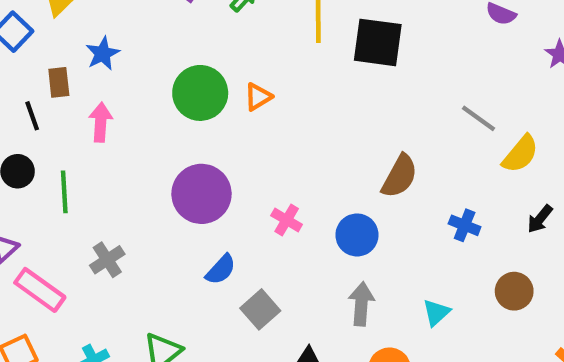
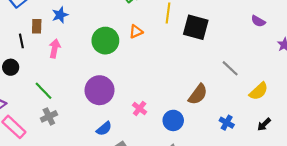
orange triangle: (258, 97) -> (136, 32), moved
gray line: (479, 118) -> (230, 68), moved
green line: (64, 192) -> (43, 91), moved, turned -48

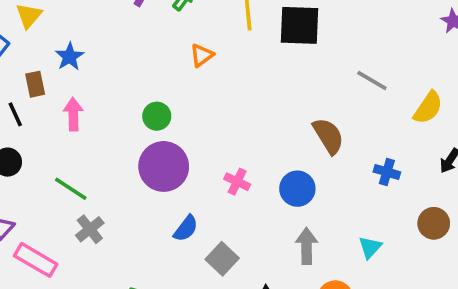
green circle: (105, 41) -> (157, 116), moved, size x0.6
brown semicircle: (198, 94) -> (328, 136), turned -55

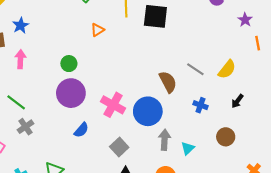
gray line: (372, 81) -> (195, 69), moved
pink cross: (237, 182) -> (113, 105), size x1.6
blue circle: (297, 189) -> (148, 111), size x1.4
gray arrow: (307, 246) -> (165, 140), moved
gray square: (222, 259) -> (119, 147), moved

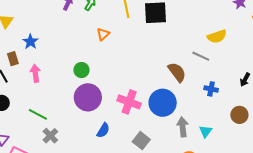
yellow semicircle: (227, 69) -> (217, 36), moved, turned 42

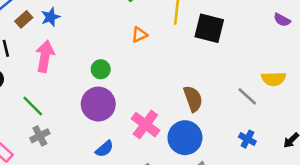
brown rectangle: (13, 59) -> (24, 19), moved, turned 48
brown semicircle: (177, 72) -> (193, 99), moved
pink arrow: (35, 73) -> (45, 56), size x1.4

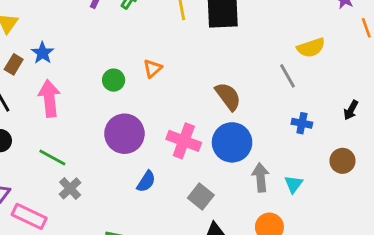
orange triangle: (139, 35) -> (153, 68), moved
green circle: (101, 69) -> (114, 80), moved
gray line: (247, 96) -> (288, 76), turned 35

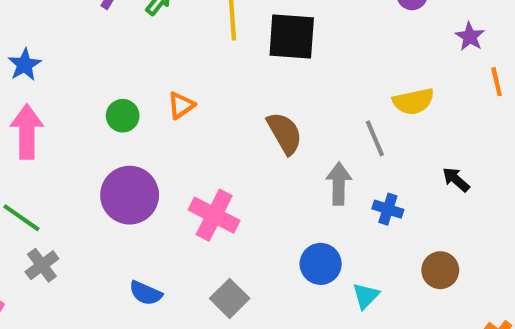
brown semicircle: (228, 96) -> (285, 133), moved
black arrow: (351, 110) -> (456, 180), moved, turned 96
blue circle: (232, 142) -> (321, 264), moved, size x0.7
gray arrow: (261, 177) -> (339, 184), moved
blue semicircle: (146, 181) -> (146, 293), moved, turned 75

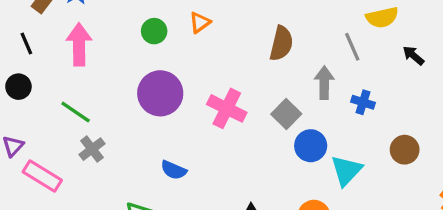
brown semicircle: (285, 133) -> (281, 43), turned 44
black arrow: (456, 180) -> (413, 56), moved
cyan triangle: (366, 296) -> (346, 170), size x1.5
gray square: (230, 298) -> (286, 114), moved

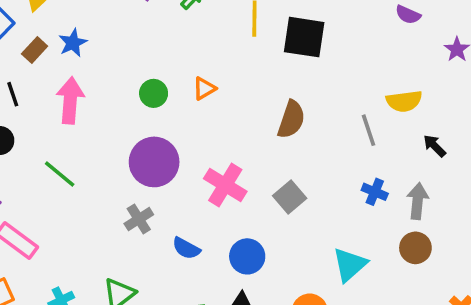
gray arrow: (324, 83) -> (418, 201), moved
blue circle: (311, 146) -> (247, 256), moved
gray cross: (92, 149) -> (139, 219), moved
blue semicircle: (174, 170) -> (186, 248), moved

